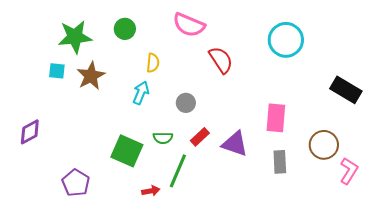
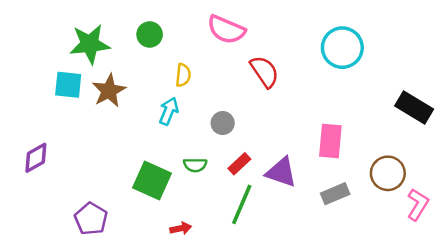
cyan square: (57, 71) -> (68, 85), size x1.4
gray rectangle: (280, 162) -> (335, 194), turned 70
green line: (178, 171) -> (242, 204), moved

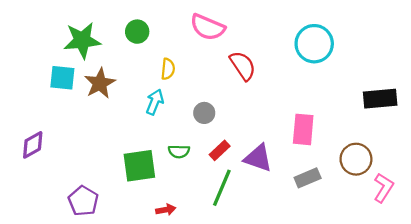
black rectangle: (414, 107) -> (380, 99), turned -36
green square: (152, 180) -> (139, 166), turned -32

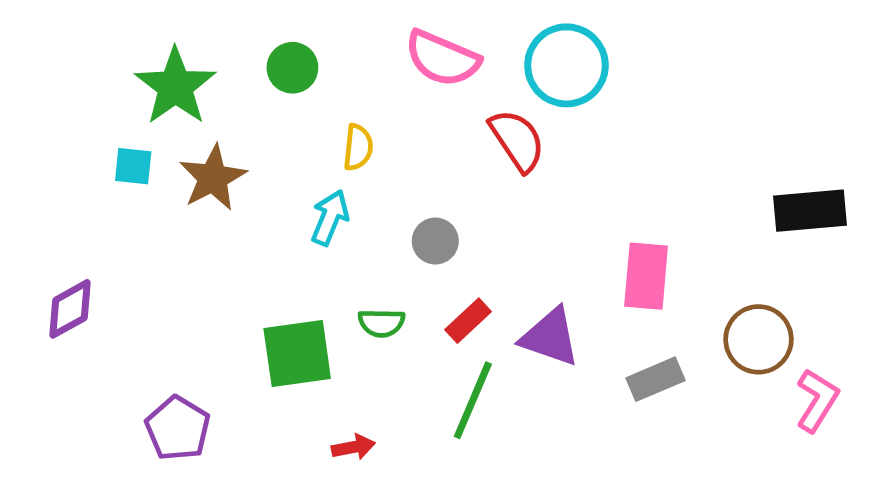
green star: (82, 40) -> (175, 86), turned -30
cyan circle: (314, 44) -> (566, 65), moved
cyan square: (62, 78) -> (133, 166), size x0.7

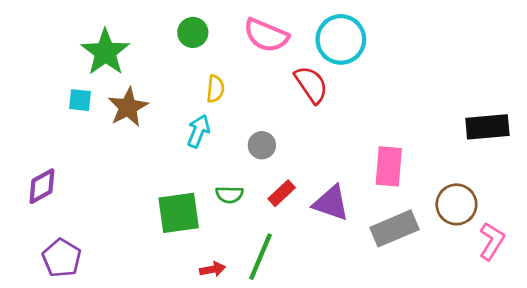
green circle: (292, 68) -> (193, 32), moved
gray rectangle: (655, 379) -> (394, 228), size x1.4
green line: (473, 400) -> (260, 257), moved
purple pentagon: (178, 428) -> (62, 258), moved

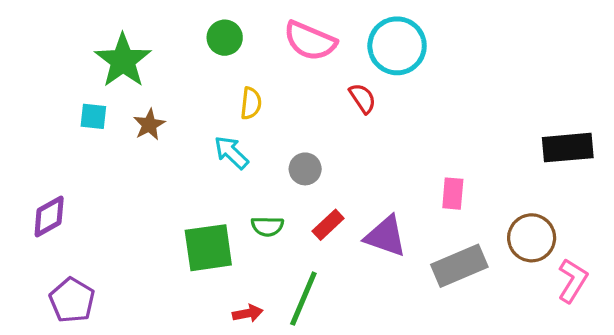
red semicircle: (311, 85) -> (363, 98), size x0.7
brown star: (128, 107) -> (149, 125), size x0.7
cyan arrow: (198, 131) -> (231, 153), turned -68
pink rectangle: (389, 166) -> (453, 194), size x0.7

